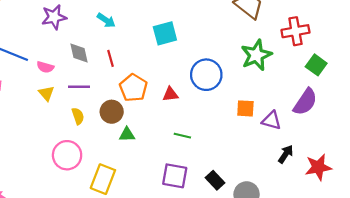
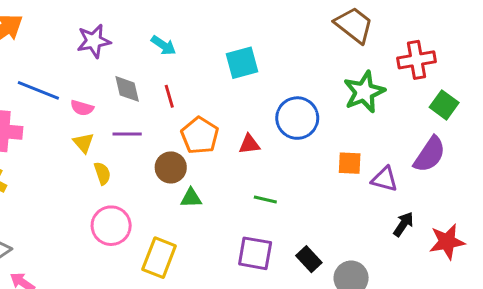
yellow semicircle: (78, 116) -> (102, 173), moved

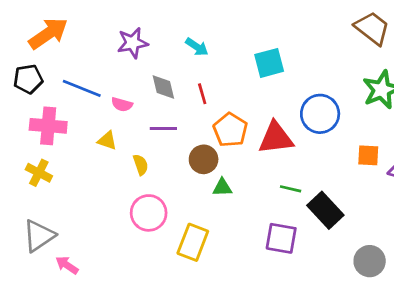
yellow triangle: (83, 143) -> (107, 141), moved, turned -30
red triangle: (249, 144) -> (276, 138), size x1.8
black rectangle: (309, 259) -> (325, 210), moved, size x1.5

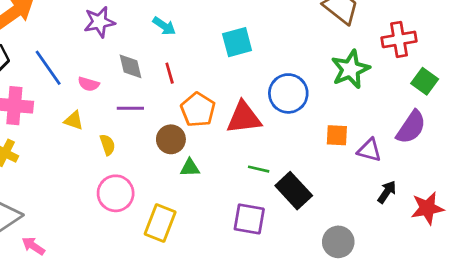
blue line: (82, 88) -> (48, 68), turned 33

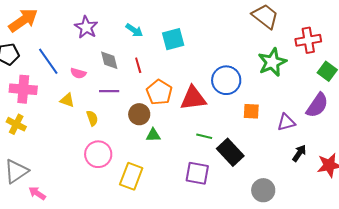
purple star: (99, 22) -> (86, 27), turned -30
cyan square: (237, 42) -> (173, 39), moved
orange square: (337, 135) -> (251, 111), moved
purple triangle: (369, 150) -> (286, 122), turned -30

